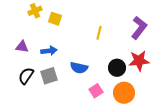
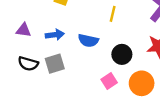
blue semicircle: (79, 68) -> (88, 40), moved
black circle: (117, 68) -> (122, 54), moved
black semicircle: (26, 76) -> (28, 64), turned -108

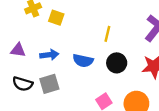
black circle: (122, 54) -> (117, 63), moved

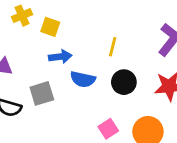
blue arrow: (49, 55) -> (60, 57), moved
gray square: (49, 84) -> (42, 93), moved

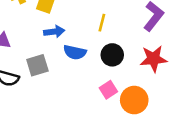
pink square: (108, 129) -> (108, 90), moved

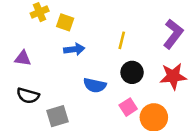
blue semicircle: (75, 52) -> (95, 85), moved
gray square: (37, 65) -> (58, 116), moved

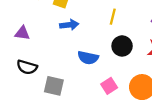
pink square: (128, 107) -> (109, 86), moved
gray square: (58, 116) -> (54, 86), turned 30

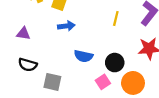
yellow line: (113, 17) -> (116, 18), moved
black circle: (122, 46) -> (115, 63), moved

